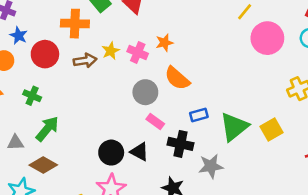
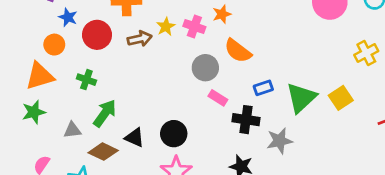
black triangle: (140, 152) -> (135, 138), moved

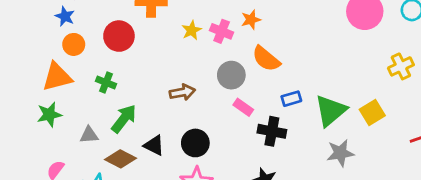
blue star: (68, 17) -> (65, 16), moved
brown arrow: (140, 39) -> (182, 92), moved
gray star: (280, 141) -> (340, 153), moved

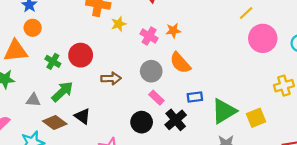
yellow star: (192, 30) -> (119, 24), moved
red circle: (119, 36) -> (81, 55), moved
black cross: (272, 131) -> (176, 120), turned 30
black circle: (195, 143) -> (142, 122), moved

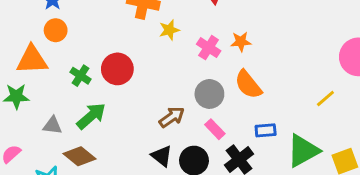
yellow line: (246, 13) -> (325, 99), moved
brown arrow: (111, 78) -> (172, 117), moved, turned -36
black triangle: (82, 116) -> (162, 156), moved

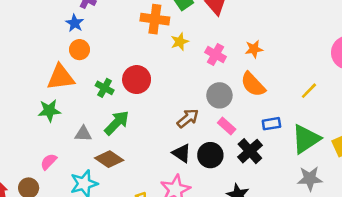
orange star: (241, 42) -> (254, 49), moved
yellow line: (325, 99) -> (309, 91), moved

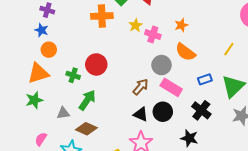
yellow star: (180, 42) -> (136, 25), moved
pink rectangle: (227, 126) -> (171, 87), size x1.5
black cross: (250, 151) -> (201, 110), moved

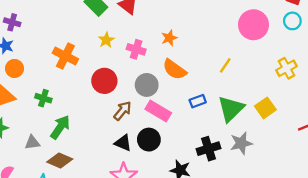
orange cross: (102, 16) -> (65, 56), moved, turned 30
yellow star: (136, 25) -> (106, 40), moved
red circle: (96, 64) -> (104, 81), moved
black cross: (201, 110) -> (209, 149), moved, turned 36

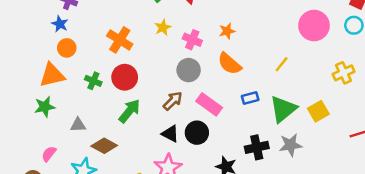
red circle: (104, 81) -> (125, 77), moved
gray circle: (147, 85) -> (189, 70), moved
green arrow: (60, 127) -> (130, 111), moved

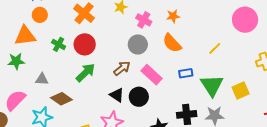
green triangle: (283, 109) -> (212, 85), turned -30
pink semicircle: (49, 154) -> (15, 100), size x1.6

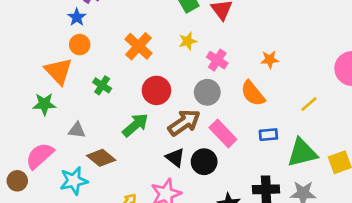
orange star: (173, 16) -> (270, 60), moved
orange triangle: (25, 36) -> (58, 71), turned 50
red circle: (85, 44) -> (156, 90), moved
brown arrow: (122, 68) -> (184, 123), size x1.4
green triangle: (212, 85) -> (302, 153), turned 45

